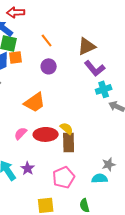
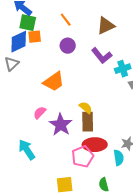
purple L-shape: (95, 68) -> (102, 56), moved
red ellipse: (46, 134) -> (95, 145), moved
purple star: (28, 168) -> (61, 125), moved, size x1.6
cyan semicircle: (100, 178) -> (119, 158), turned 84

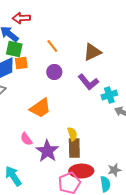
yellow semicircle: (86, 108) -> (72, 134), turned 32
pink semicircle: (40, 113) -> (26, 139), turned -80

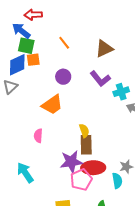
purple circle: (54, 72) -> (63, 77), moved
pink semicircle: (26, 139) -> (38, 136), turned 40
purple star: (47, 151) -> (71, 162), moved, turned 30

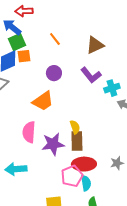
green square: (26, 46) -> (17, 42), turned -36
pink semicircle: (38, 136) -> (29, 132), size x1.5
purple star: (71, 162) -> (53, 144), moved
cyan arrow: (25, 173) -> (16, 169), turned -60
cyan semicircle: (117, 181) -> (86, 183), moved

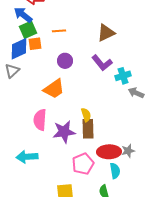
orange line: (55, 39) -> (59, 31), moved, turned -56
red ellipse: (84, 164) -> (109, 152), moved
cyan semicircle: (86, 183) -> (115, 171), moved

